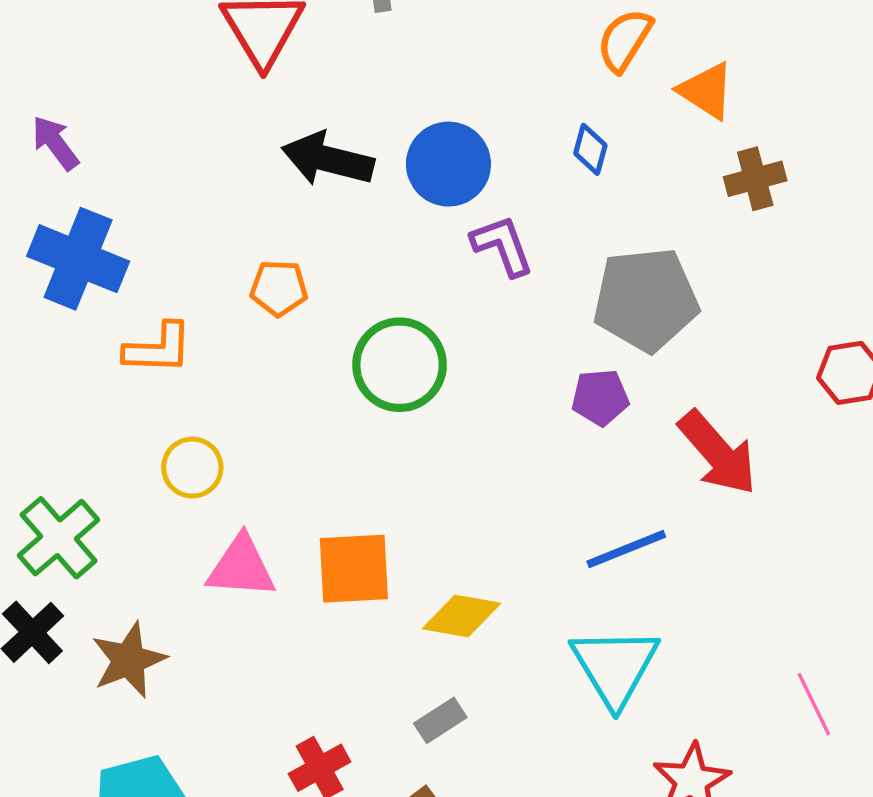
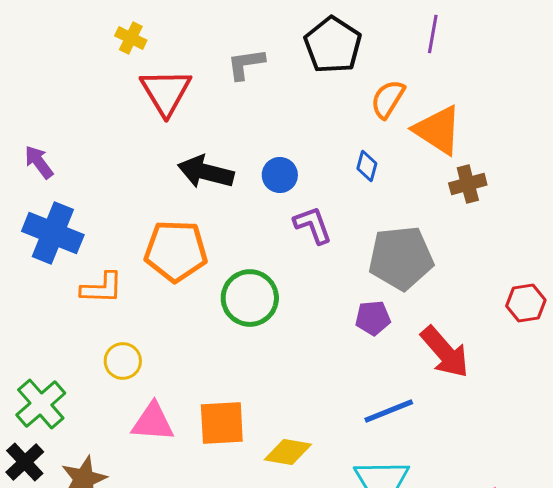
orange triangle: (706, 91) -> (438, 130), size x1.4
blue circle: (448, 164) -> (280, 175), size x0.7
orange pentagon: (279, 288) -> (176, 251), size x1.8

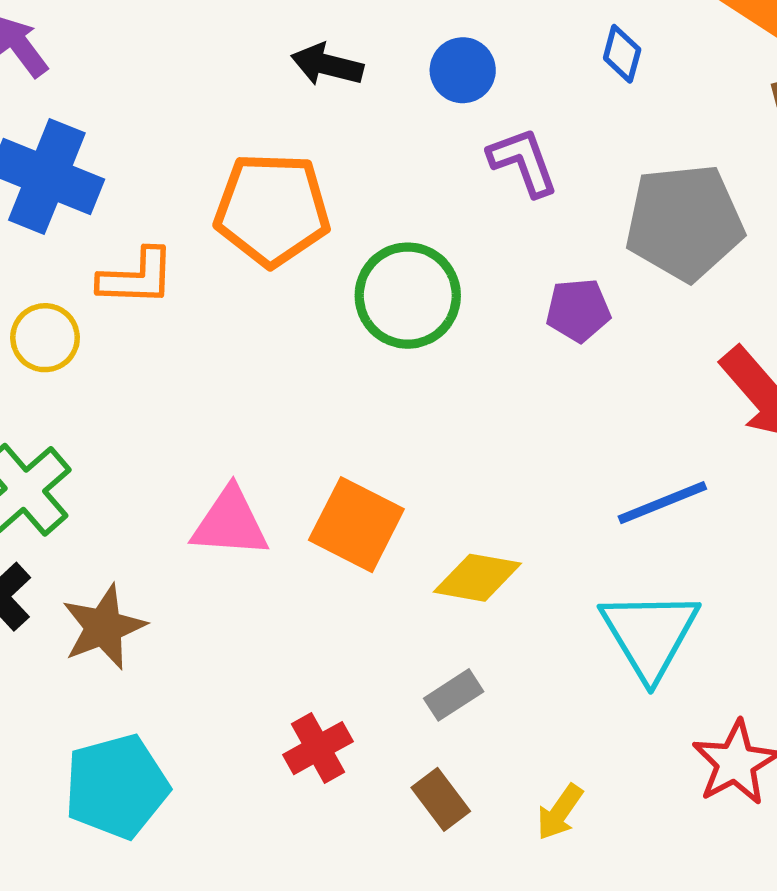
black arrow: (206, 172) -> (327, 65), size x0.7
purple pentagon: (373, 318) -> (578, 310), moved
yellow circle: (123, 361) -> (45, 338), moved
orange square: (222, 423) -> (356, 525), turned 30

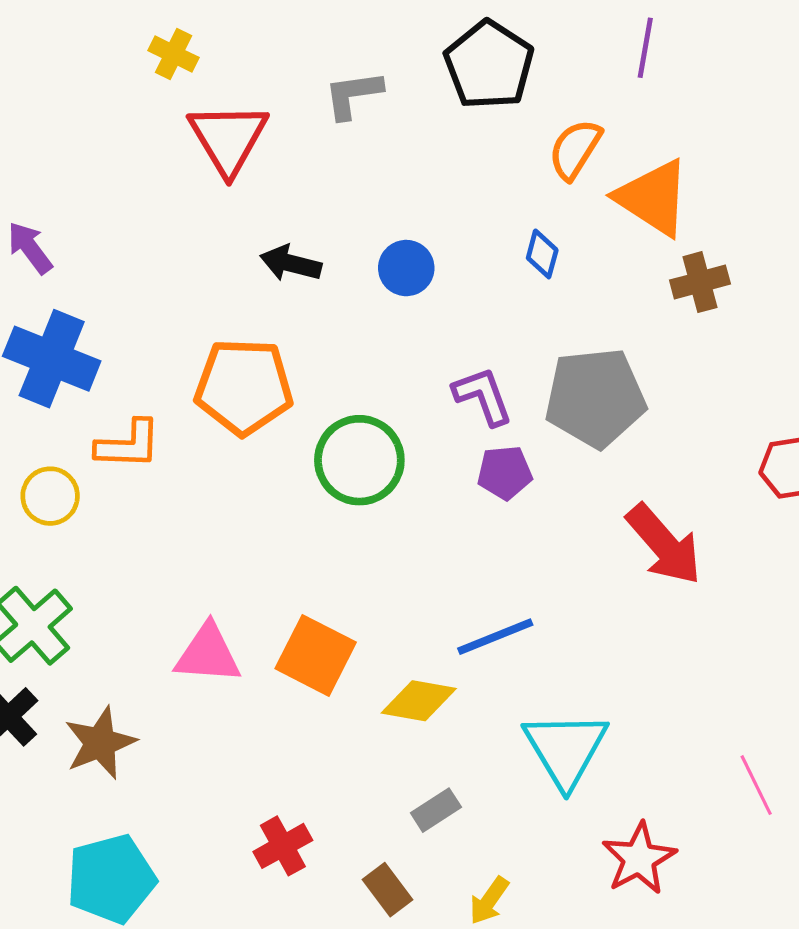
purple L-shape: (523, 162) -> (483, 396), moved
blue line: (662, 503) -> (495, 637), moved
gray rectangle: (454, 695) -> (436, 810), moved

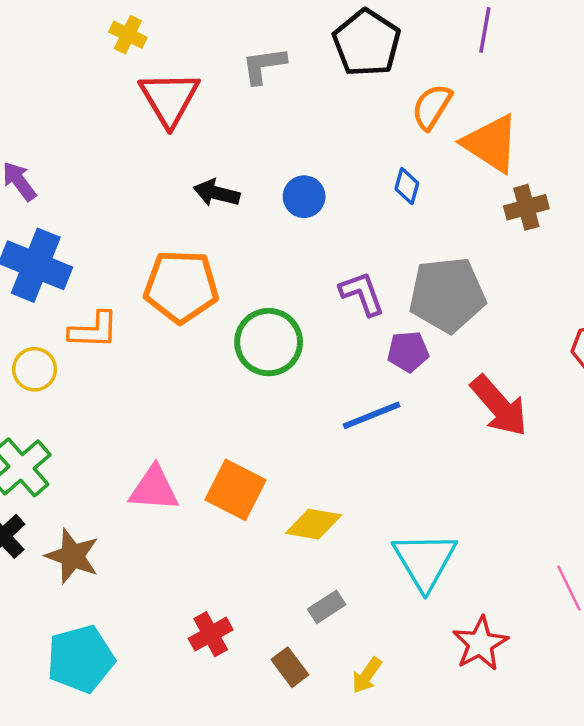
purple pentagon: (505, 473) -> (408, 352), moved
blue line: (495, 637) -> (371, 415), moved
brown star: (100, 743) -> (72, 556), turned -30

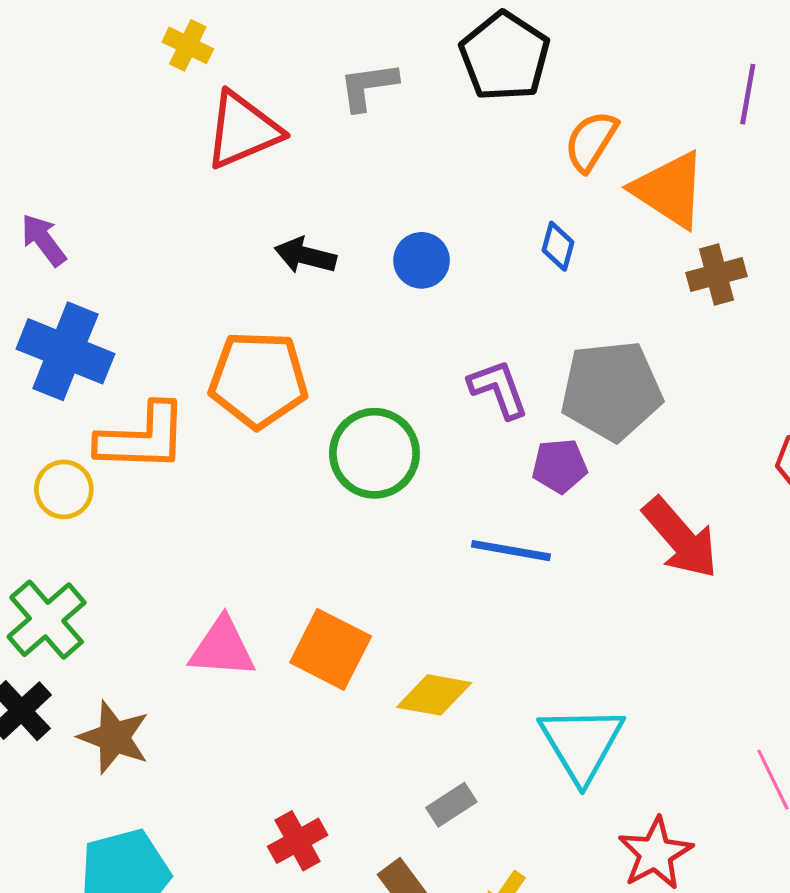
purple line: (485, 30) -> (748, 94), moved
red triangle: (169, 99) -> (243, 130), turned 38
orange L-shape: (94, 330) -> (142, 438), size x1.4
blue line: (371, 415) -> (511, 551), turned 32

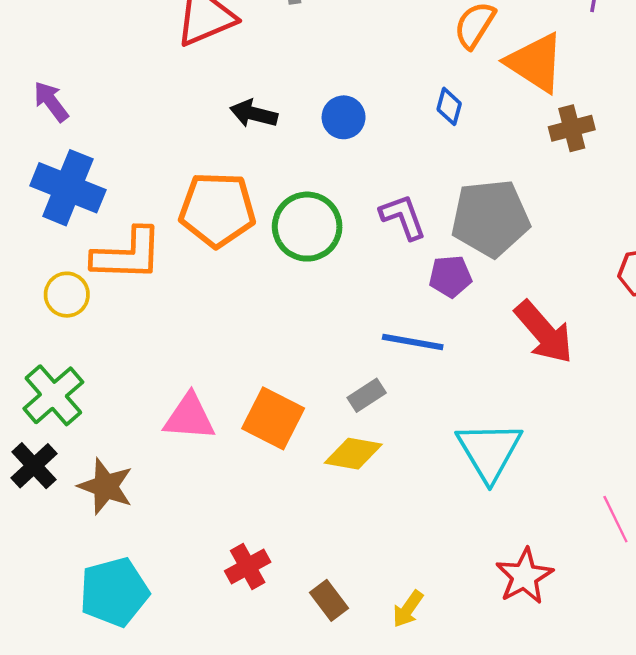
green circle: (374, 453) -> (307, 227), moved
cyan triangle: (582, 744) -> (489, 451), moved
gray rectangle: (451, 805) -> (367, 395), moved

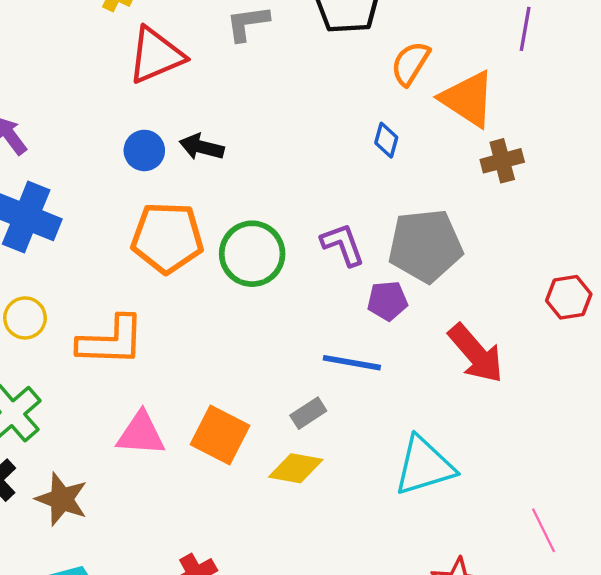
blue circle: (344, 117) -> (144, 150), moved
orange L-shape: (127, 254) -> (111, 341), moved
cyan triangle: (489, 451) -> (424, 466), turned 44

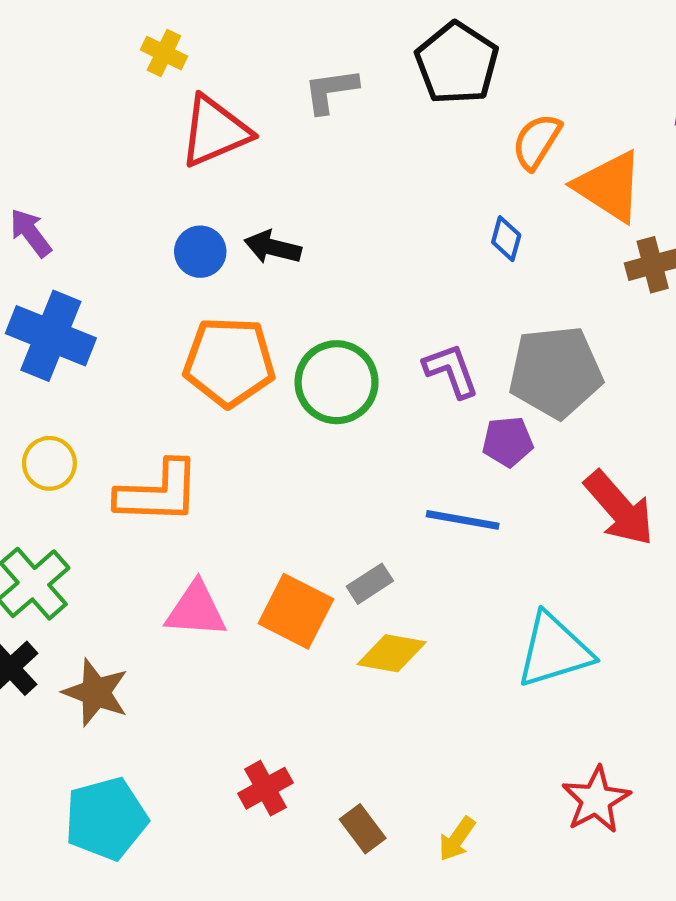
gray rectangle: (308, 413) -> (370, 584), moved

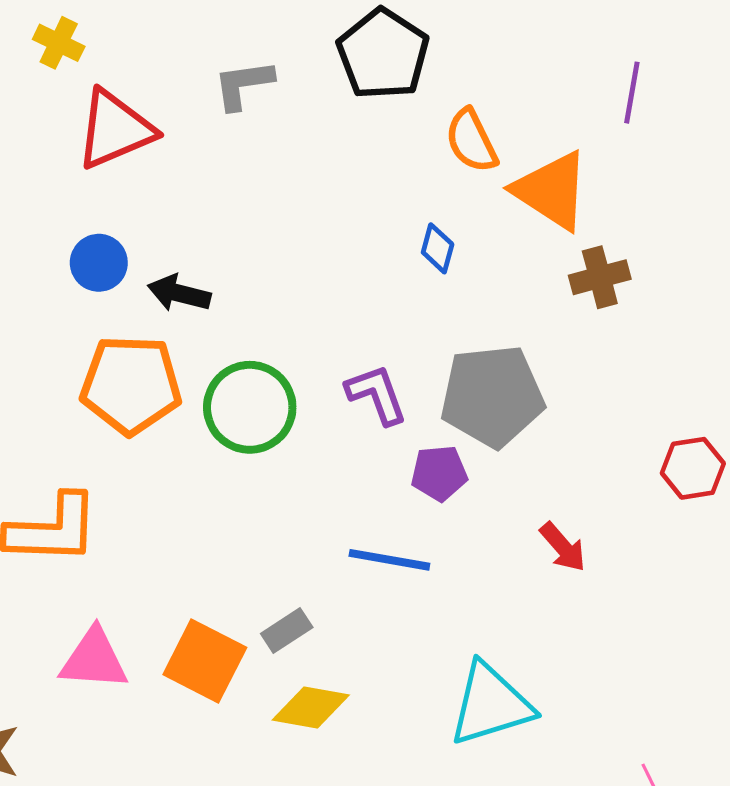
orange semicircle: (537, 141) -> (471, 141), turned -58
black arrow: (273, 247) -> (179, 293), moved
red arrow: (619, 508) -> (563, 547), size x0.6

